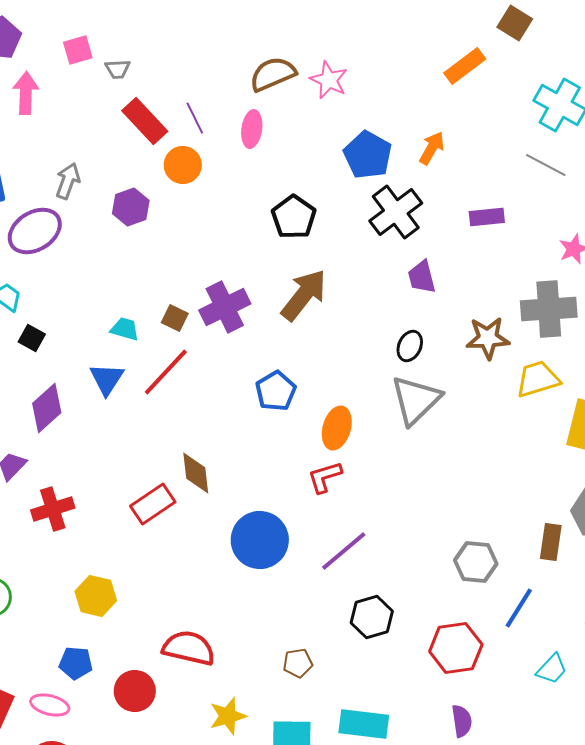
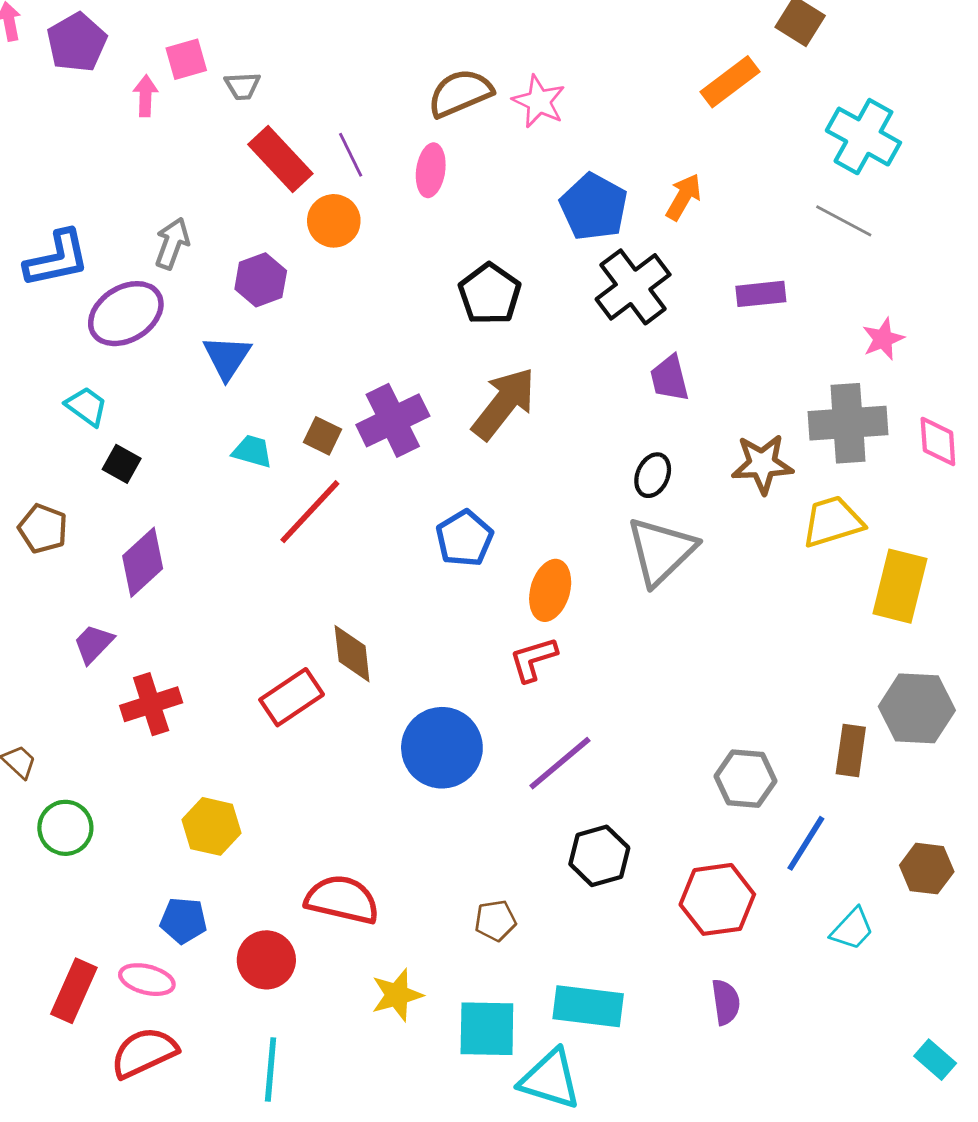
pink arrow: (26, 93) -> (145, 96), moved, size x0.7
blue triangle: (107, 379) -> (227, 357), moved

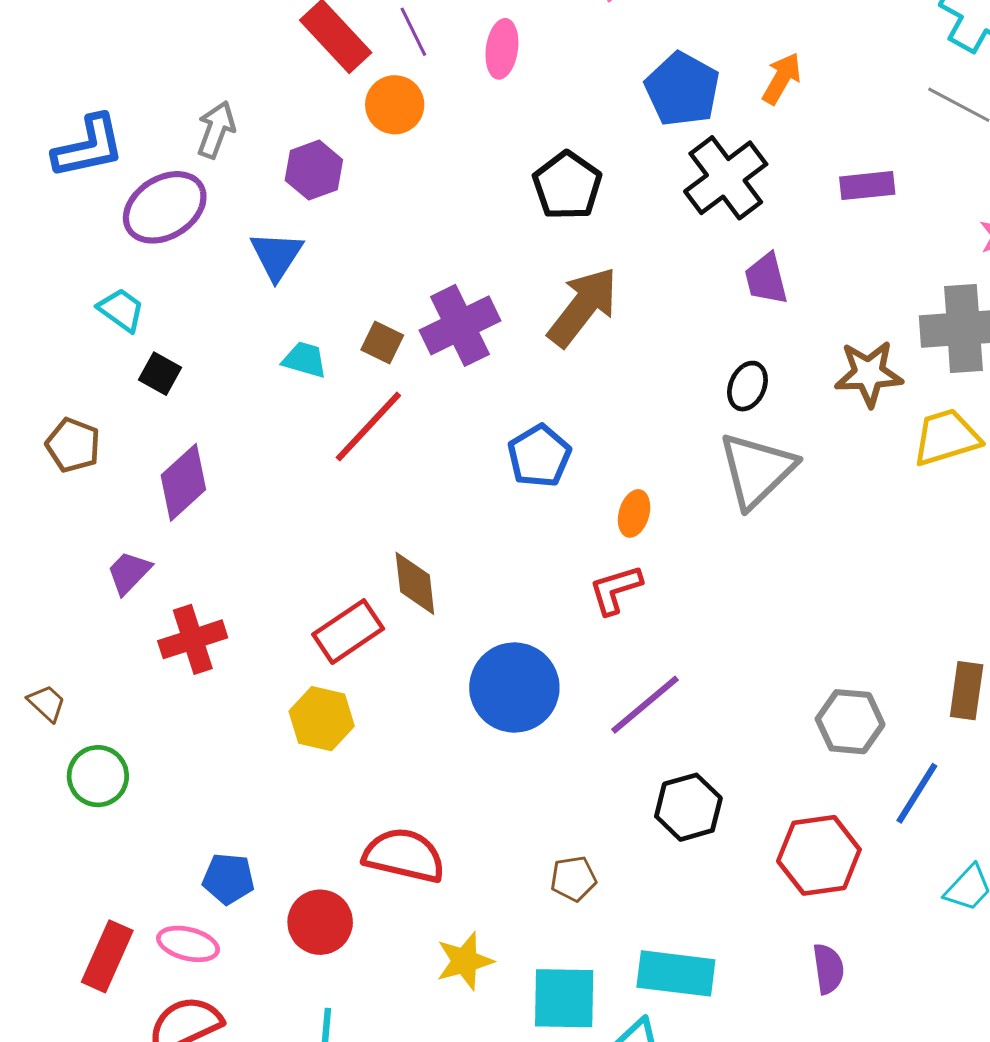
orange ellipse: (550, 590) -> (634, 513), size x0.7
yellow hexagon: (212, 826) -> (322, 719), moved

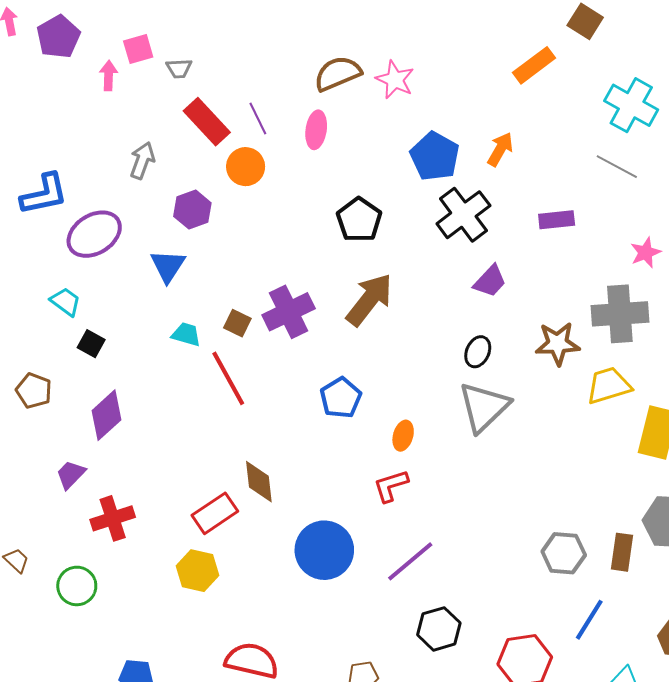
gray arrow: (216, 130) -> (142, 160), moved
purple trapezoid: (766, 279) -> (490, 281), turned -123
red line: (368, 426) -> (228, 378), turned -72
gray hexagon: (850, 722) -> (564, 553), moved
green circle: (98, 776) -> (77, 586), moved

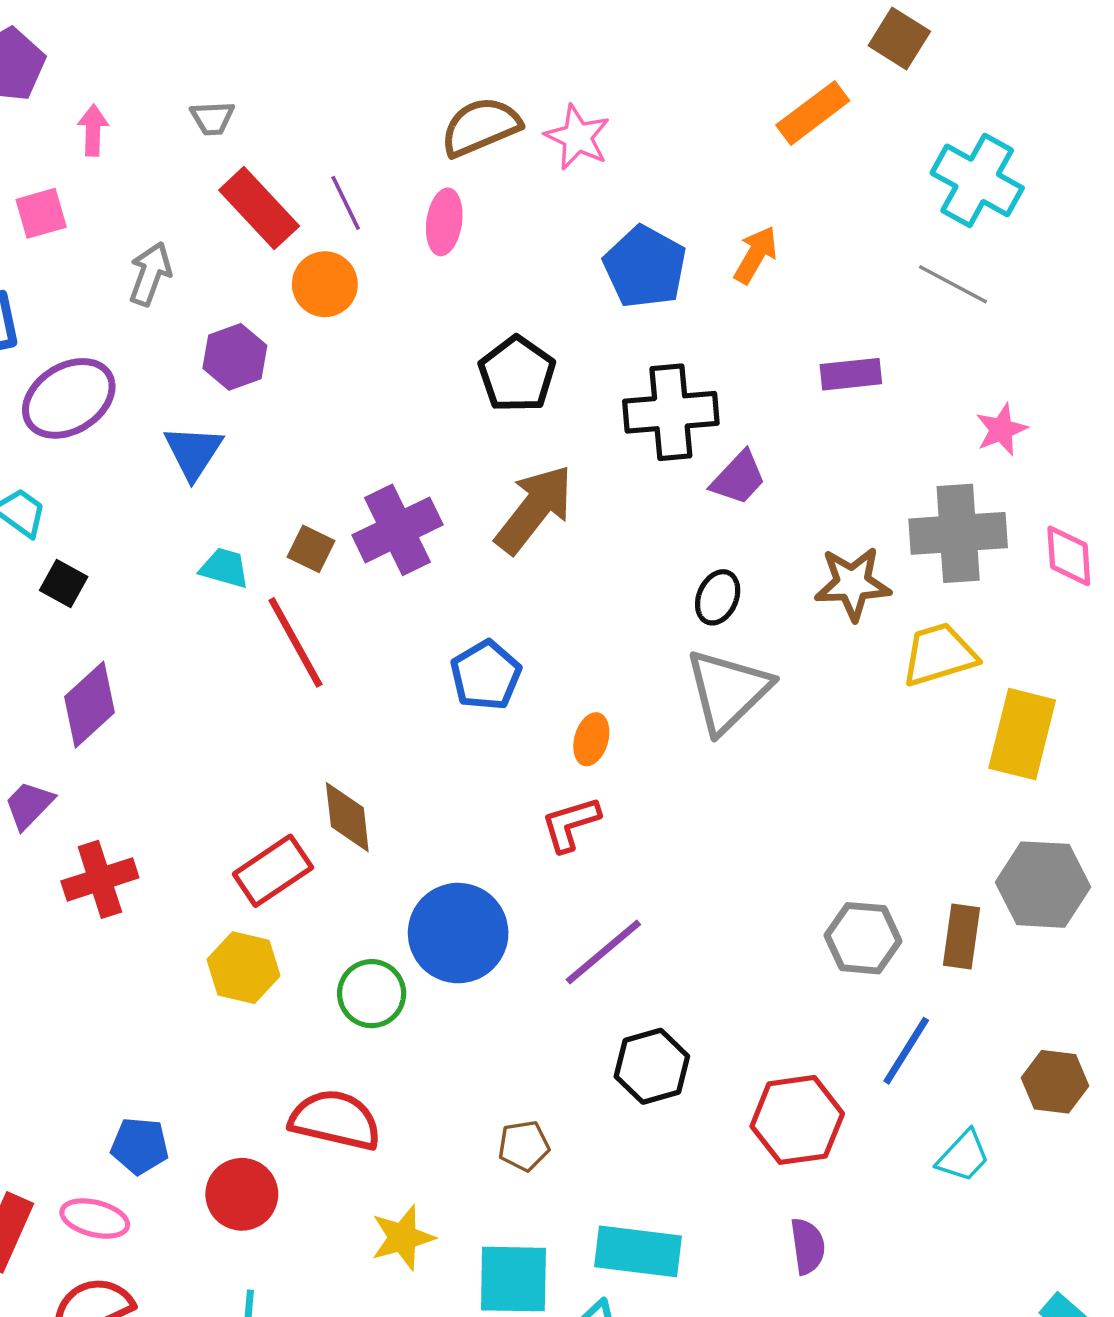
pink square: (138, 49) -> (41, 213), moved
black cross: (463, 215) -> (671, 412), moved, turned 32
green circle: (77, 586) -> (372, 994), moved

